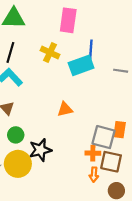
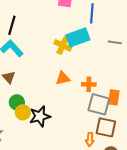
blue line: (91, 50) -> (92, 13), moved
yellow cross: (50, 52) -> (63, 45), moved
orange cross: (93, 153) -> (89, 84), moved
yellow circle: (18, 164) -> (23, 112), moved, size x0.6

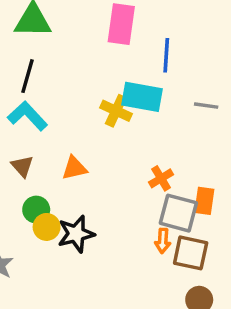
cyan rectangle: (78, 37) -> (142, 97), turned 30
orange triangle: (63, 78) -> (74, 168), moved
orange cross: (89, 84) -> (161, 178), turned -32
orange arrow: (90, 139) -> (163, 241), moved

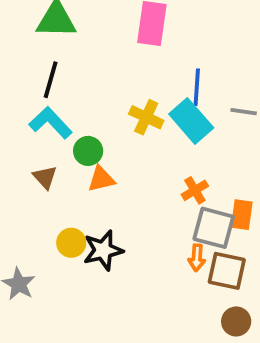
blue line: (166, 55) -> (197, 87), moved
cyan rectangle: (142, 97) -> (191, 121), moved, turned 39
green circle: (36, 210) -> (88, 151), moved

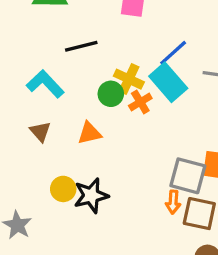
black line: (51, 80) -> (81, 46), moved, turned 60
blue line: (197, 87) -> (173, 53), turned 44
green circle: (88, 151) -> (111, 94), moved
orange cross: (195, 190) -> (140, 102), moved

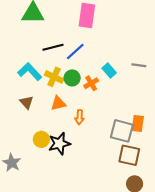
blue line: (173, 53) -> (75, 51), moved
yellow cross: (129, 79) -> (54, 77), moved
cyan rectangle: (168, 82) -> (109, 71), size x0.6
orange arrow: (173, 202) -> (79, 117), moved

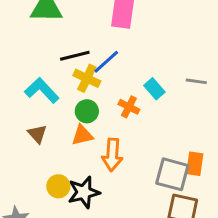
yellow cross: (54, 77) -> (87, 78), moved
green circle: (72, 78) -> (87, 111), moved
orange cross: (91, 83) -> (129, 107), turned -32
orange arrow: (79, 117) -> (112, 155), size x1.5

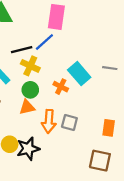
blue line: (106, 62) -> (44, 42), moved
cyan rectangle: (154, 89) -> (79, 74), size x1.5
gray square: (172, 174) -> (69, 122), moved, size x0.7

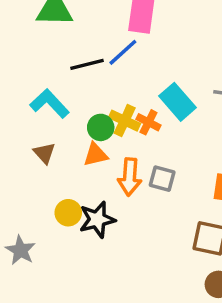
yellow cross: (30, 66) -> (125, 121), moved

